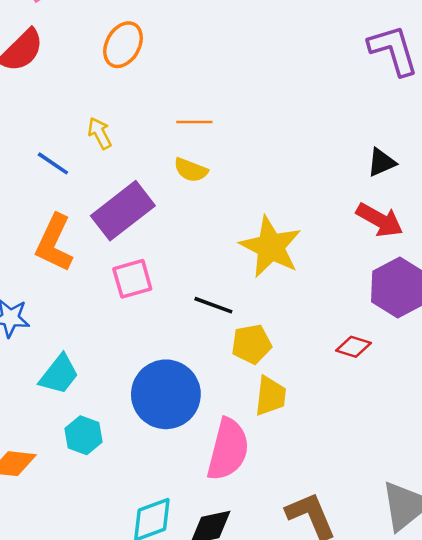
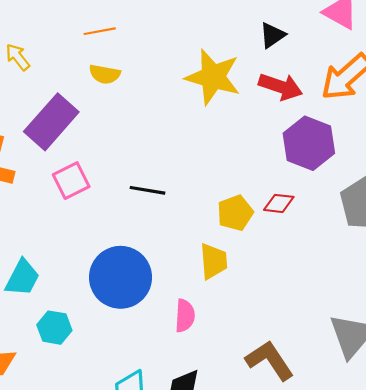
yellow star: (271, 247) -> (213, 77), moved
yellow pentagon: (251, 344) -> (235, 213), moved
pink semicircle: (228, 449) -> (185, 316), size x0.6

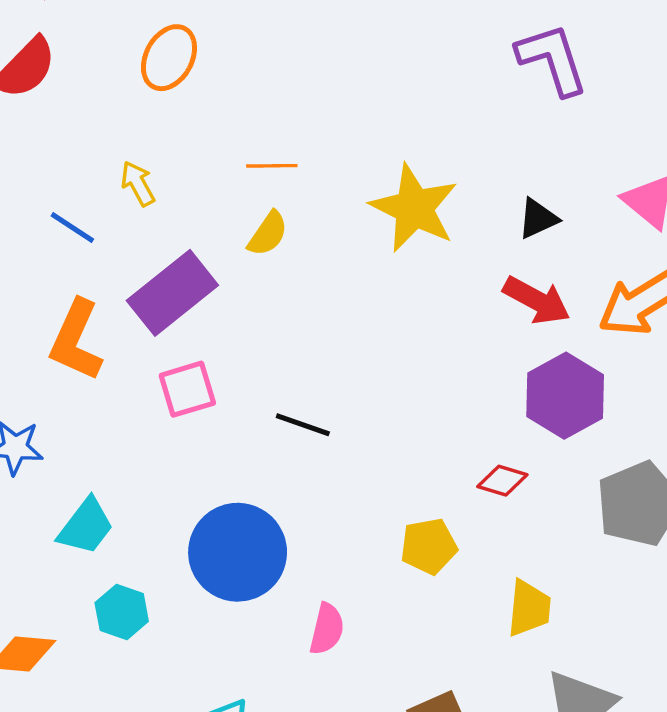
yellow semicircle: (105, 74) -> (268, 234), turned -76
yellow star: (213, 77) -> (414, 208), moved
yellow pentagon: (235, 213) -> (429, 546), moved
yellow trapezoid: (213, 261) -> (529, 608), moved

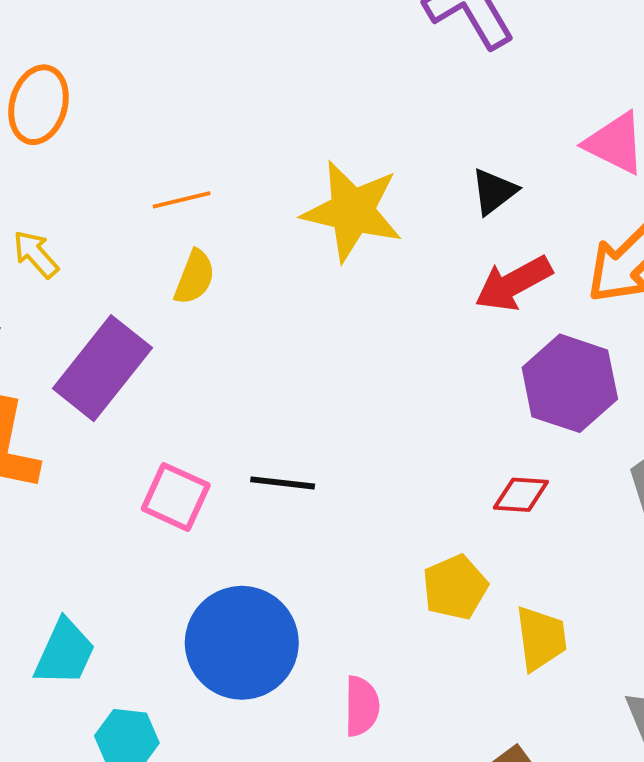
red arrow: (537, 300) -> (513, 283), turned 136
pink square: (187, 389) -> (176, 497), moved, turned -36
yellow trapezoid: (529, 608) -> (541, 638), moved

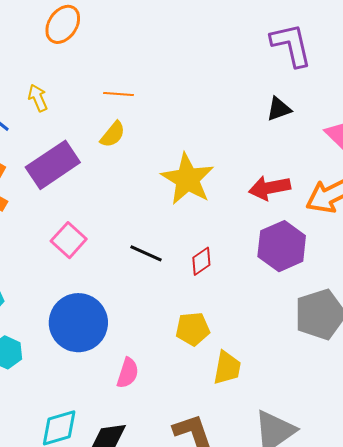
black triangle: (494, 191) -> (279, 109), moved
yellow star: (352, 211) -> (187, 179), moved
black line: (283, 483) -> (146, 253), moved
red diamond: (521, 495) -> (201, 261), moved, turned -56

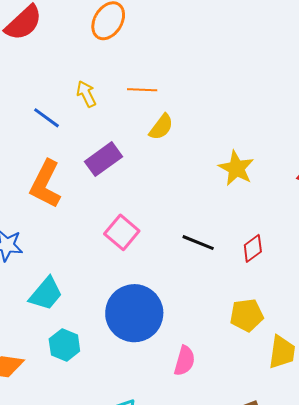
orange line: (119, 94) -> (142, 90), moved
purple rectangle: (53, 165) -> (103, 159), size x0.7
yellow star: (187, 179) -> (236, 168), size x0.7

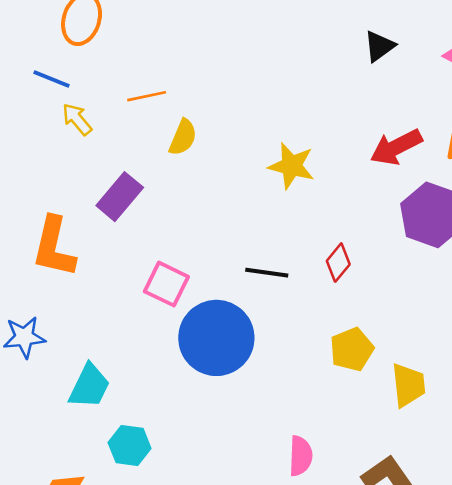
blue line: (47, 118) -> (52, 79), moved
blue circle: (134, 313) -> (216, 338), moved
pink semicircle: (184, 361) -> (301, 456), moved

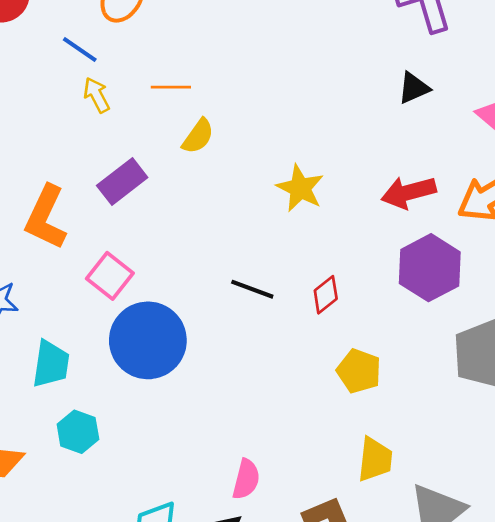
pink square: (166, 284) -> (110, 276), moved
blue circle: (216, 338) -> (148, 340), moved
yellow pentagon: (352, 349) -> (359, 371), moved, turned 30
yellow trapezoid: (408, 385) -> (375, 459), moved
cyan trapezoid: (89, 386) -> (51, 364), turned -30

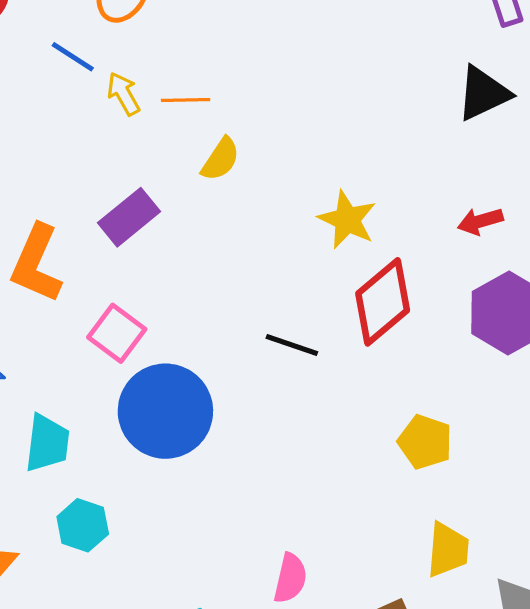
black triangle: (414, 88) -> (483, 93), size x1.4
yellow arrow: (97, 95) -> (123, 94), moved
red arrow: (409, 192) -> (480, 221), size x0.7
red diamond: (326, 295) -> (383, 302), moved, size x1.8

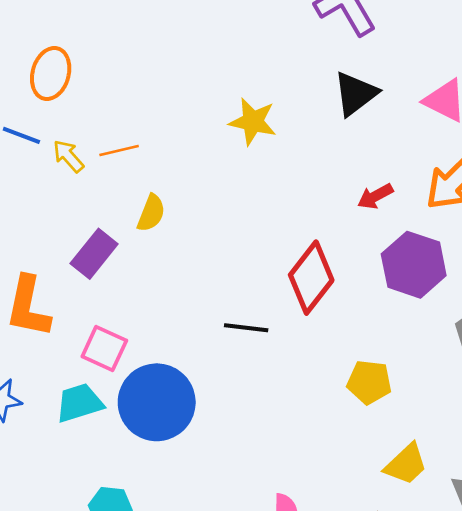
yellow semicircle: (220, 159) -> (151, 213), moved
yellow star: (347, 220) -> (253, 122), moved
cyan trapezoid: (47, 443) -> (79, 403), moved, turned -102
yellow trapezoid: (448, 550) -> (406, 464), turned 54

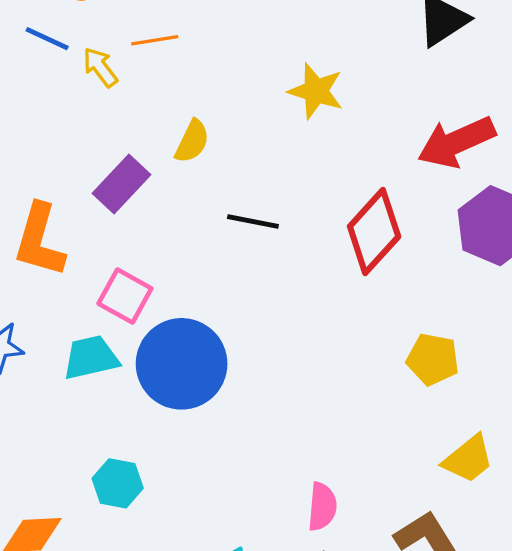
yellow star: (253, 122) -> (316, 91), moved
orange line: (119, 150) -> (155, 40), moved
red arrow: (375, 196) -> (456, 142), size x1.8
black line: (246, 328) -> (253, 222), moved

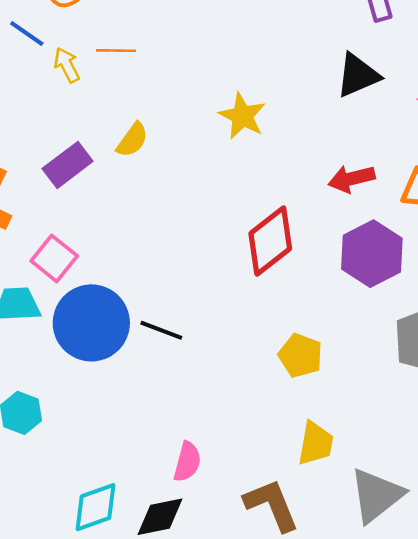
red arrow: (456, 142) -> (352, 179), size x0.7
black line: (253, 222) -> (161, 330), moved
yellow trapezoid: (468, 459) -> (316, 443), turned -51

